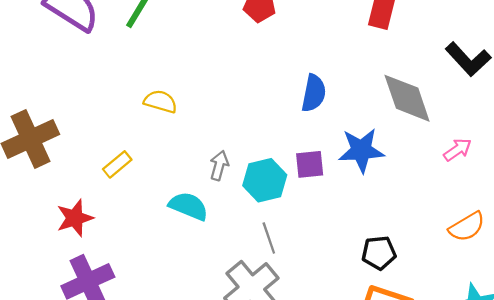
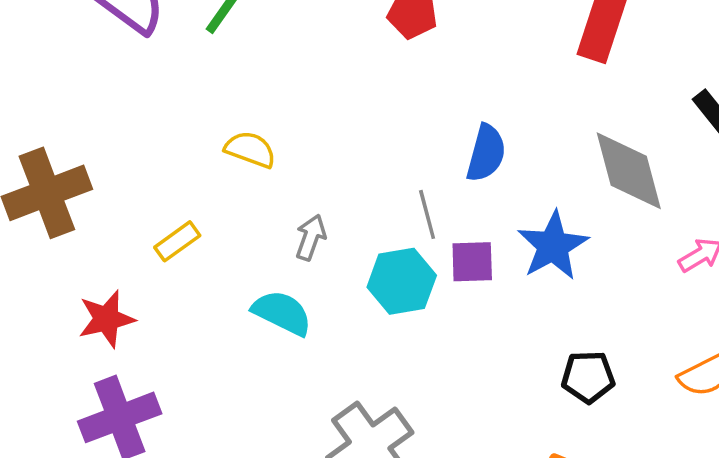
blue star: (361, 150) -> (553, 246), turned -30
gray arrow: (219, 166) -> (311, 237), moved
gray line: (269, 238) -> (427, 214), moved
black pentagon: (379, 253) -> (588, 377), moved

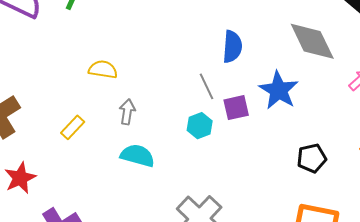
gray arrow: (311, 237) -> (127, 112), moved
cyan hexagon: (402, 281) -> (200, 126), size x0.7
red star: (106, 319) -> (20, 178), moved

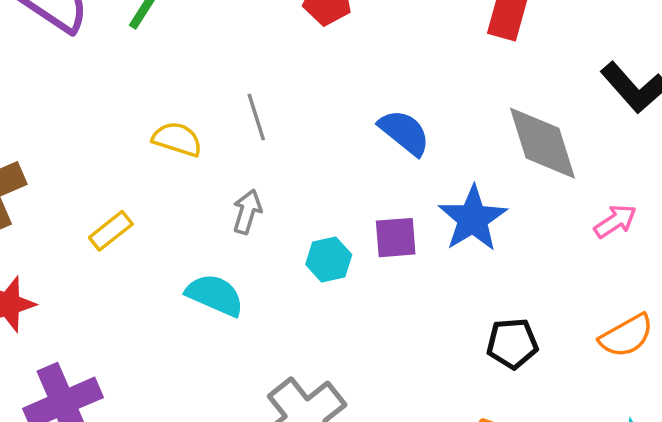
blue semicircle: (232, 47) -> (404, 132), turned -64
gray line: (206, 86) -> (256, 117), moved
gray arrow: (127, 112) -> (247, 212), moved

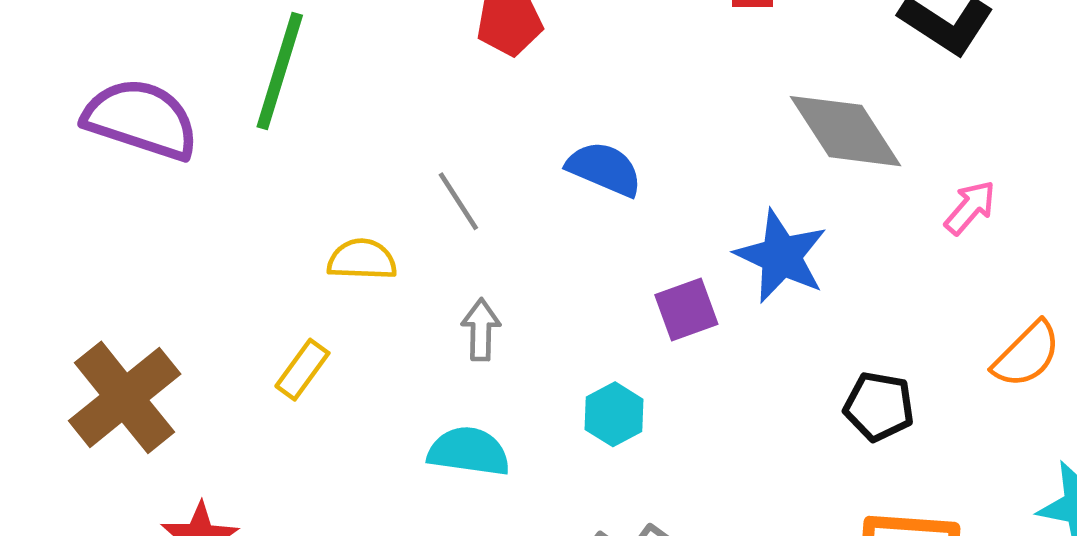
blue semicircle: (404, 132) -> (604, 169), moved
yellow rectangle: (111, 231) -> (302, 370), moved
cyan hexagon: (329, 259) -> (614, 414), moved
black pentagon: (512, 343) -> (879, 406), turned 30

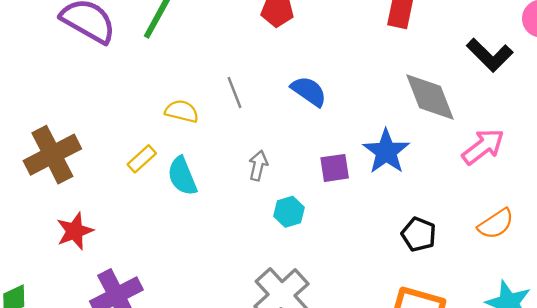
pink arrow: (970, 207) -> (483, 147), size x1.5
gray arrow: (481, 330) -> (258, 166), moved
cyan semicircle: (469, 451) -> (182, 176), moved, turned -132

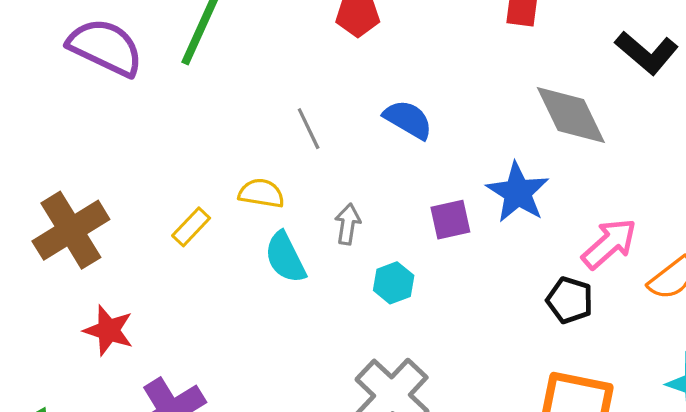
yellow semicircle: (182, 111) -> (261, 193), moved
pink arrow: (483, 147) -> (609, 244), moved
cyan semicircle: (182, 176) -> (285, 257), moved
red star: (75, 231) -> (109, 330), turned -30

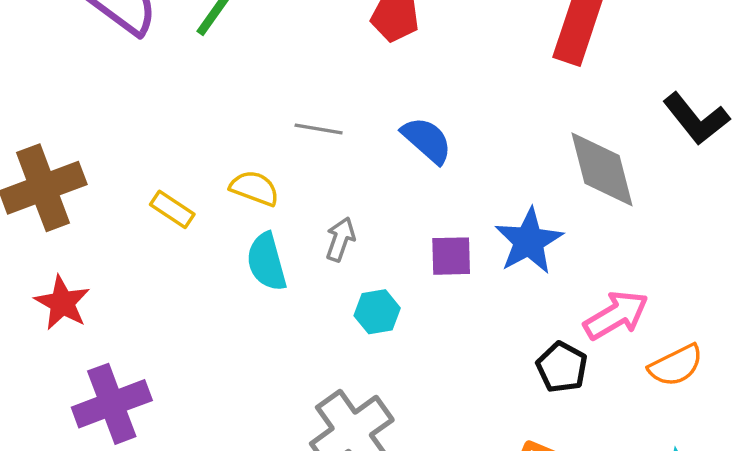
gray line: (309, 129) -> (319, 129), turned -66
yellow rectangle: (191, 227) -> (172, 209), turned 69

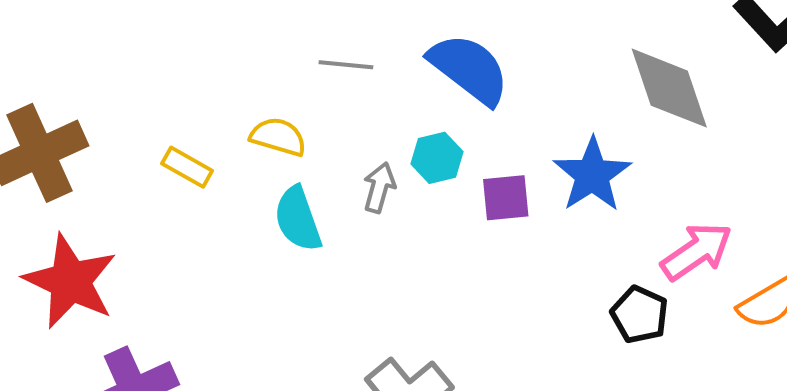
blue semicircle: (427, 140) -> (469, 69), size x1.4
red star: (62, 303) -> (70, 281), size x1.5
cyan hexagon: (377, 312) -> (437, 158), moved

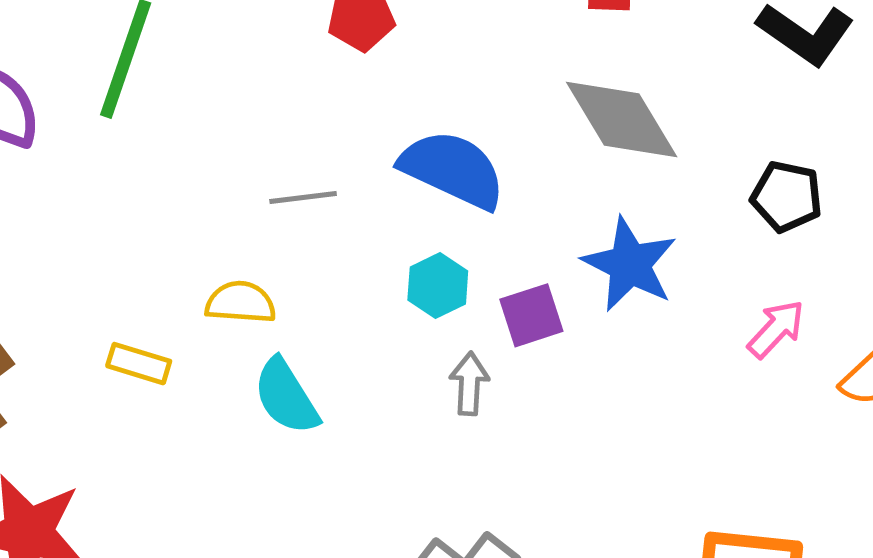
gray diamond: (669, 88) -> (622, 120), moved
gray arrow: (379, 188) -> (469, 384), moved
pink arrow: (697, 251) -> (776, 329), size x0.7
black pentagon: (640, 315) -> (787, 196), moved

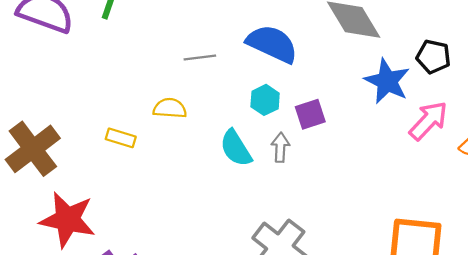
blue star: (630, 264) -> (387, 81), moved
pink arrow: (776, 329) -> (428, 121), size x1.4
cyan semicircle: (286, 396) -> (236, 148), moved

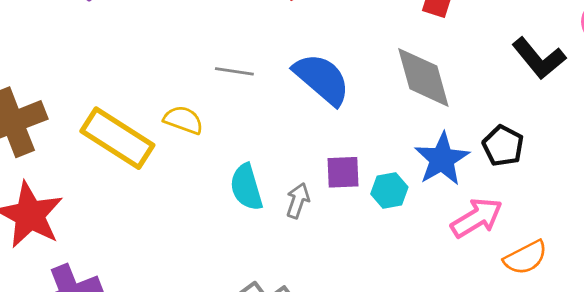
cyan hexagon: (265, 100) -> (389, 190), moved
yellow rectangle: (121, 138) -> (117, 138), size x2.0

